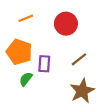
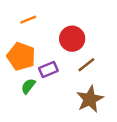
red circle: (66, 24) -> (72, 39), moved
purple rectangle: (44, 64) -> (48, 70), turned 63

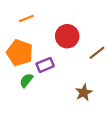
brown line: (86, 65) -> (97, 53), moved
brown star: (90, 99) -> (84, 93), size x0.7

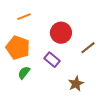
purple rectangle: (45, 65) -> (52, 60), moved, turned 63

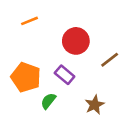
orange pentagon: (18, 48) -> (26, 77), moved
green semicircle: (24, 73) -> (48, 101), moved

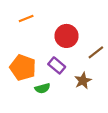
green semicircle: (48, 101) -> (43, 88), turned -144
brown star: (95, 105) -> (83, 81), moved

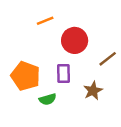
orange line: (26, 19) -> (45, 21), moved
purple rectangle: (57, 65) -> (64, 74), turned 49

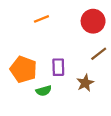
red circle: (75, 40) -> (93, 21), moved

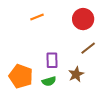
orange pentagon: (23, 69) -> (21, 76), moved
green semicircle: (44, 91) -> (49, 81), moved

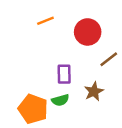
red circle: (83, 19) -> (88, 32), moved
orange pentagon: (21, 76) -> (33, 109), moved

